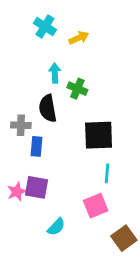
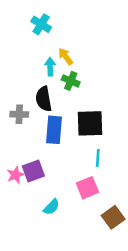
yellow arrow: (79, 38) -> (66, 56), moved, turned -102
blue rectangle: (36, 146) -> (54, 130), moved, size x1.5
purple square: (36, 187) -> (33, 171), turned -30

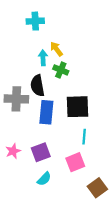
cyan cross: (41, 24) -> (35, 21), turned -35
gray cross: (19, 114) -> (16, 99), size x1.5
purple square: (33, 171) -> (41, 152), moved

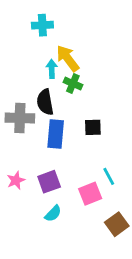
yellow arrow: (56, 49) -> (68, 58), size x1.5
black square: (77, 107) -> (93, 127), size x0.6
cyan line: (84, 137) -> (109, 176), moved, turned -32

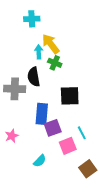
black square: (93, 127) -> (70, 96), size x1.5
blue rectangle: (56, 134) -> (42, 114), moved
purple square: (49, 182) -> (53, 128), moved

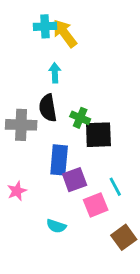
yellow arrow: (51, 44) -> (65, 33), moved
green cross: (55, 63) -> (80, 118), moved
cyan semicircle: (40, 161) -> (56, 226), turned 64

